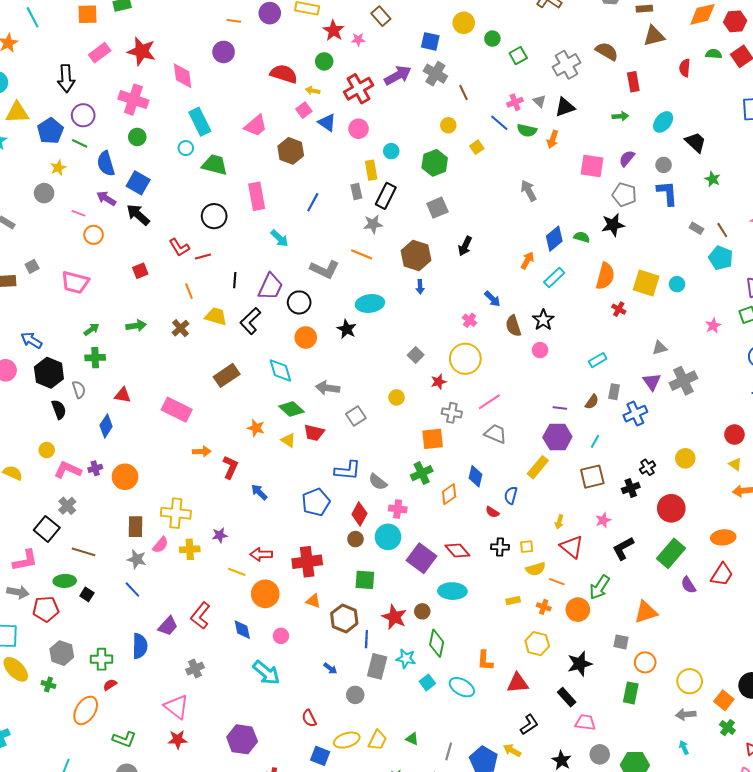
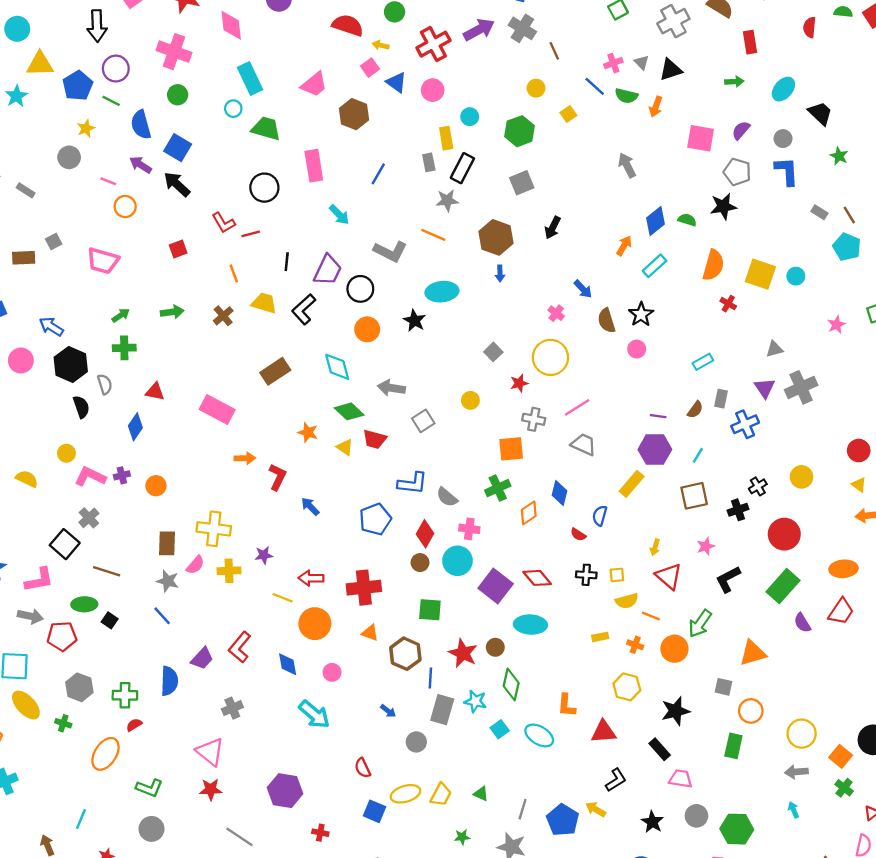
orange circle: (125, 477) -> (156, 486), size x0.7

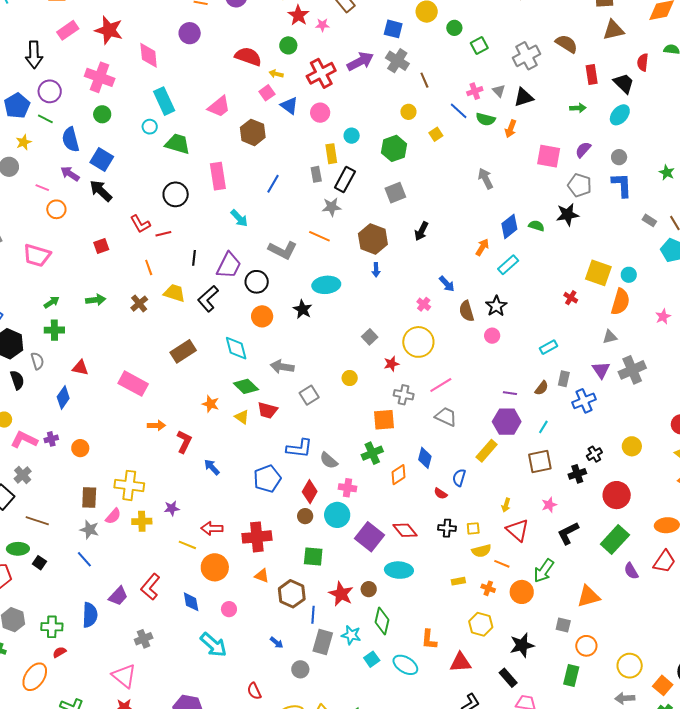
black trapezoid: (820, 113) -> (624, 83), moved
orange semicircle: (713, 265) -> (620, 302), moved

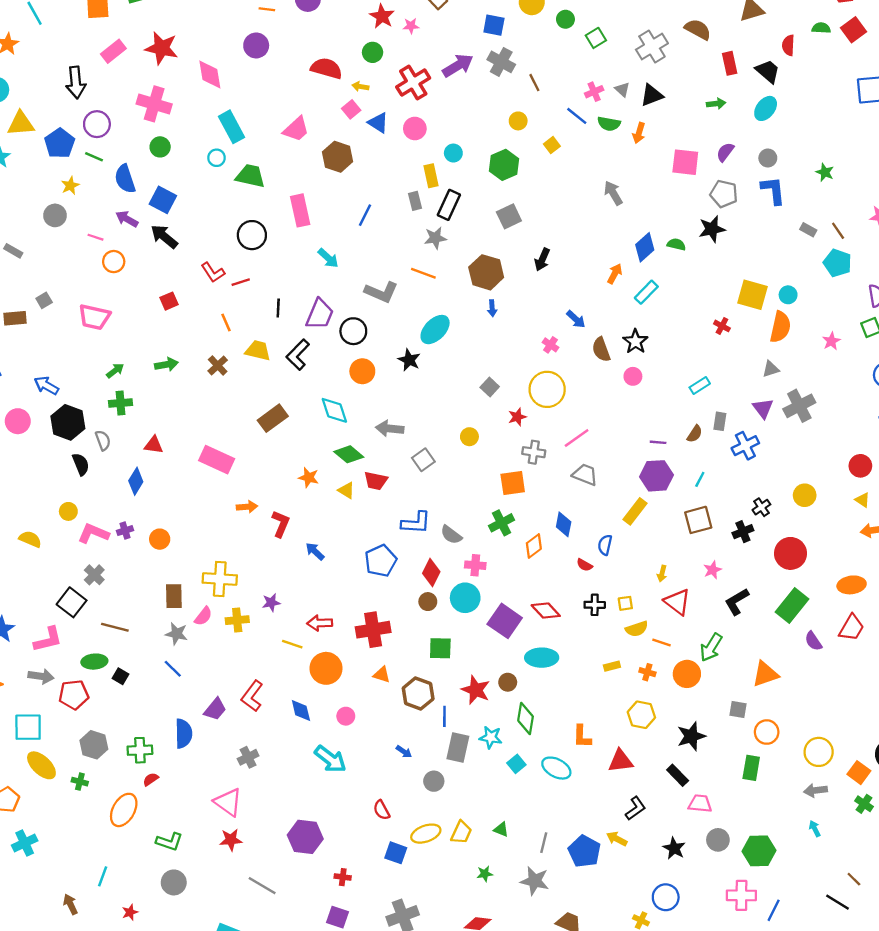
cyan ellipse: (326, 285) -> (435, 330), turned -36

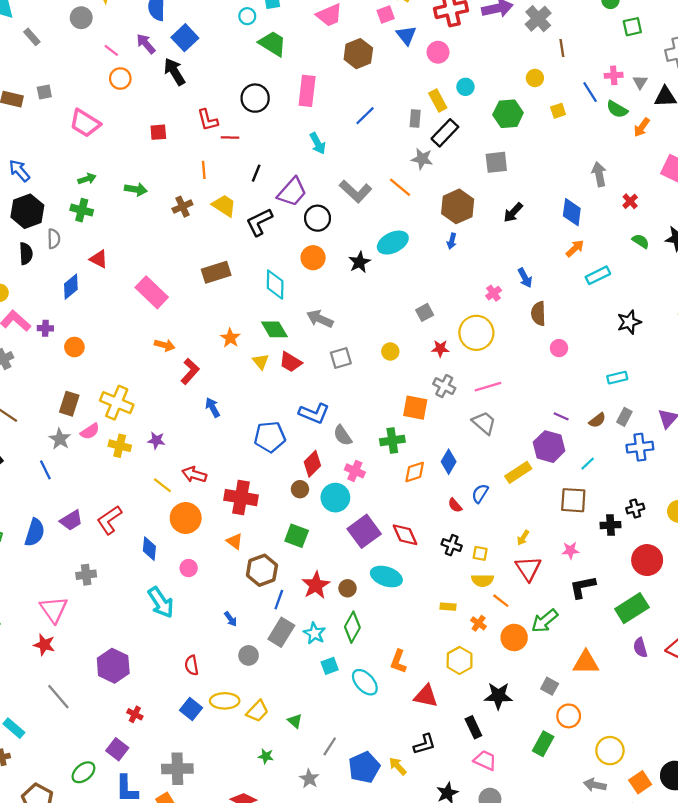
yellow rectangle: (431, 176) -> (438, 101), turned -35
blue diamond: (645, 247) -> (572, 212), moved, turned -60
red cross: (722, 326) -> (630, 201), moved
black star: (635, 341) -> (629, 322), moved
gray star: (535, 881) -> (309, 779), size x0.7

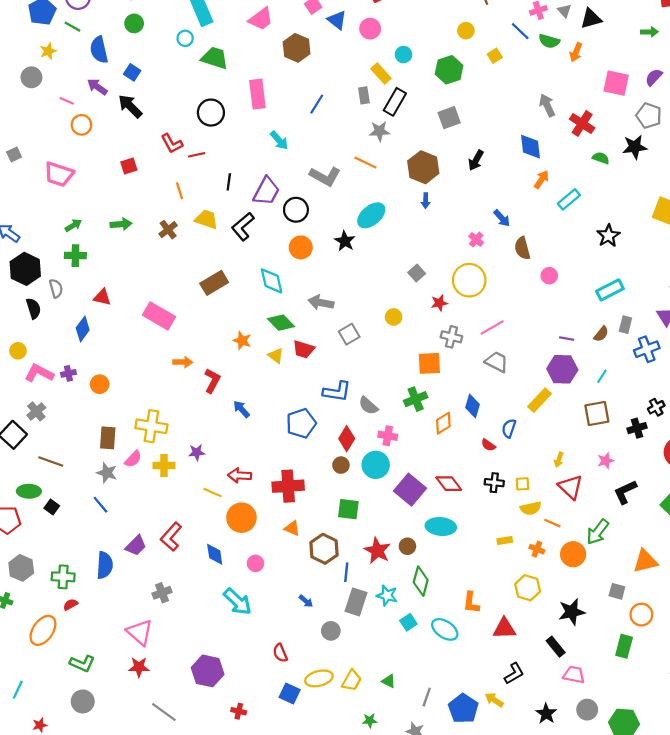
blue square: (185, 38) -> (132, 72), size x0.7
red cross: (630, 201) -> (582, 124), size x1.6
cyan rectangle: (617, 378) -> (610, 290), size x1.4

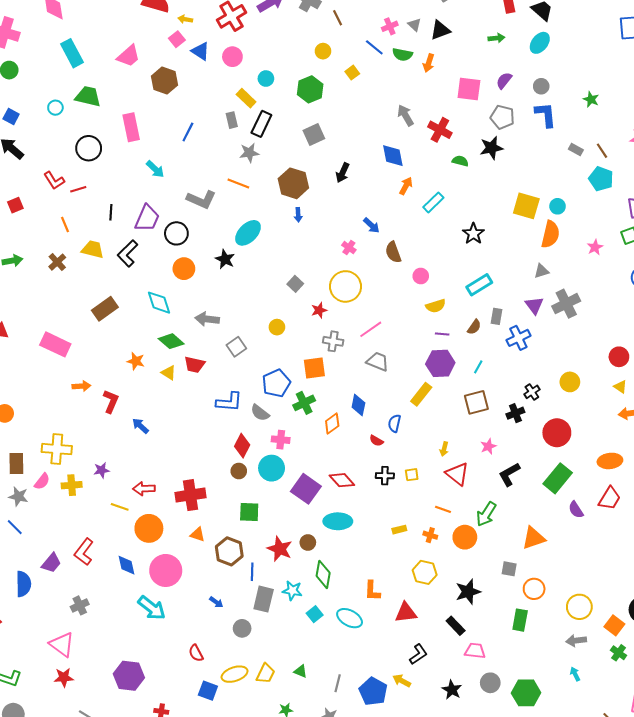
cyan circle: (185, 38) -> (55, 108), moved
blue pentagon: (301, 423) -> (276, 383), moved
yellow semicircle: (531, 508) -> (436, 306), moved
pink circle: (256, 563) -> (166, 570), size x2.0

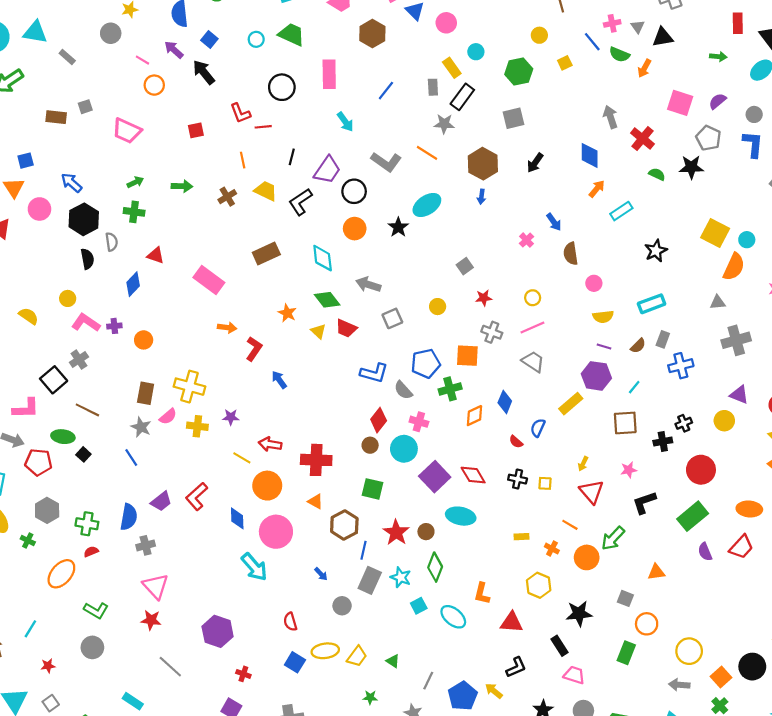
yellow circle: (345, 286) -> (533, 298), moved, size x0.5
purple triangle: (534, 305) -> (739, 395), moved, turned -42
orange triangle: (534, 538) -> (656, 572), size x0.7
gray cross: (80, 605) -> (146, 545), moved

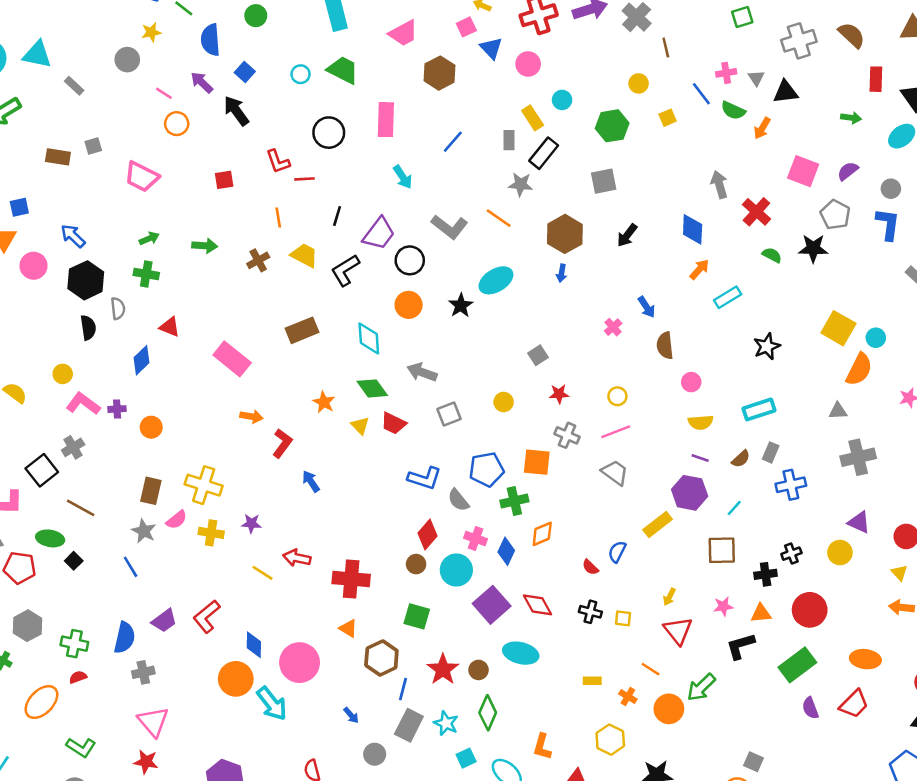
blue diamond: (505, 402) -> (506, 551), moved
orange circle: (267, 486) -> (236, 679), moved
orange triangle: (656, 572) -> (761, 613), moved
gray square: (625, 598) -> (754, 762), moved

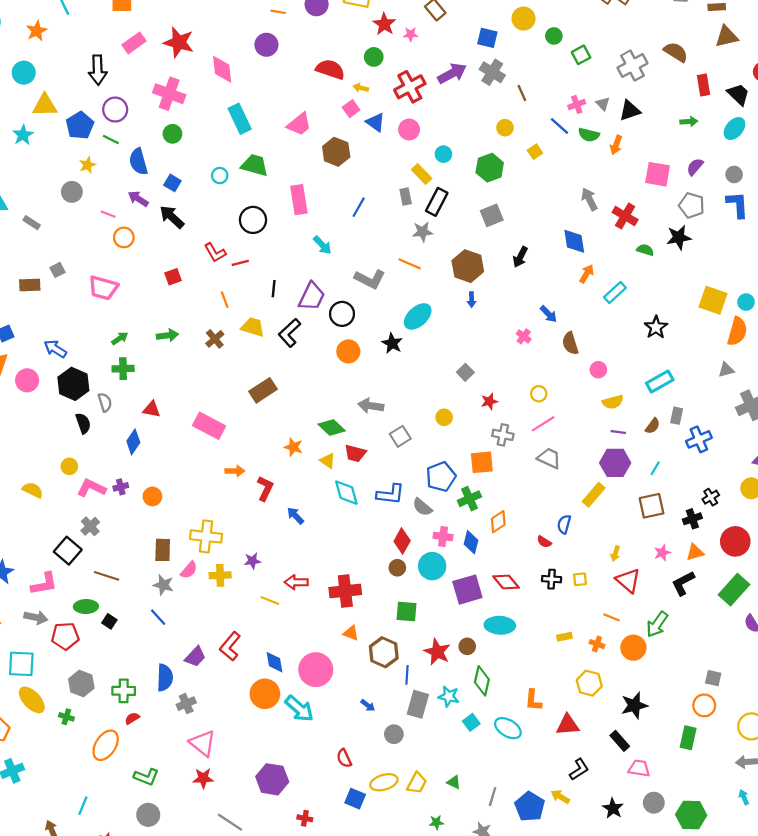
cyan diamond: (369, 338) -> (346, 493), moved
purple square: (492, 605) -> (467, 590), turned 36

